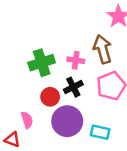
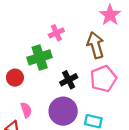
pink cross: (76, 60) -> (56, 33), moved, turned -32
red circle: (50, 97) -> (15, 78), moved

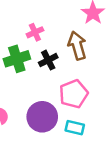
pink pentagon: (103, 79) -> (74, 94), moved
black cross: (69, 80) -> (48, 60), moved

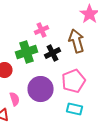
purple circle: (42, 117) -> (40, 89), moved

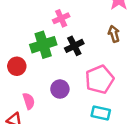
brown arrow: (76, 41) -> (114, 34), moved, size x0.6
purple circle: (40, 89) -> (60, 89), size x0.6

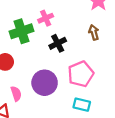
green cross: (43, 45) -> (22, 31), moved
purple circle: (60, 89) -> (45, 83), size x1.5

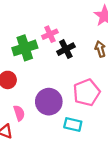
black cross: (58, 43) -> (66, 49), moved
cyan rectangle: (82, 105) -> (73, 125), moved

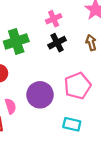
pink cross: (50, 34) -> (54, 19), moved
cyan rectangle: (73, 125) -> (72, 124), moved

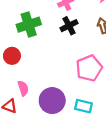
purple circle: (40, 95) -> (52, 101), moved

